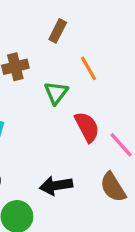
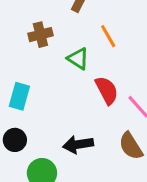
green triangle: (56, 93) -> (78, 59), turned -35

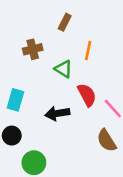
orange line: (108, 36) -> (88, 51), turned 42
black arrow: (78, 144) -> (57, 113), moved

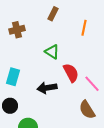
brown cross: (33, 49) -> (17, 30), moved
orange line: (88, 51) -> (84, 28), moved

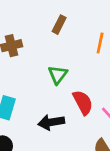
green triangle: (52, 52) -> (58, 75), turned 35

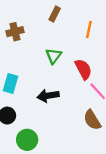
red semicircle: (83, 102) -> (83, 69), moved

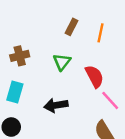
brown rectangle: (55, 14) -> (72, 27), moved
brown cross: (15, 32) -> (20, 56), moved

